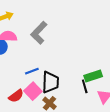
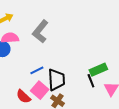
red semicircle: (16, 96) -> (23, 97), turned 84

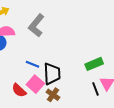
blue line: (37, 70) -> (33, 64), turned 48
black line: (91, 81) -> (96, 89), moved

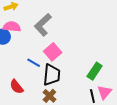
green rectangle: (94, 64) -> (95, 71), turned -42
pink square: (35, 84) -> (53, 52), moved

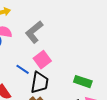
green rectangle: (95, 71) -> (83, 82), turned 72

